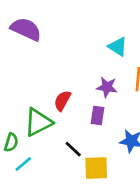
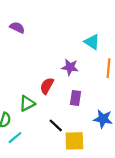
purple semicircle: (26, 29) -> (17, 28), size x0.6
purple star: (107, 87) -> (70, 67), moved
green triangle: (38, 122) -> (27, 103), size x0.7

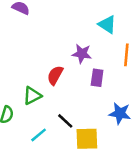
purple rectangle: (75, 98) -> (97, 78), moved
cyan line: (15, 138) -> (39, 135), moved

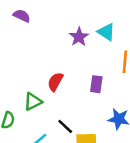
purple star: (82, 54) -> (79, 37), moved, turned 30

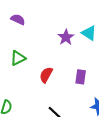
green triangle: (33, 102) -> (18, 58), moved

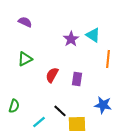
purple rectangle: (81, 77) -> (77, 79), moved

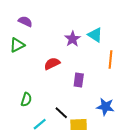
green triangle: (25, 59) -> (17, 45), moved
red semicircle: (52, 75) -> (52, 64), moved, turned 35
green semicircle: (14, 106) -> (26, 99), moved

